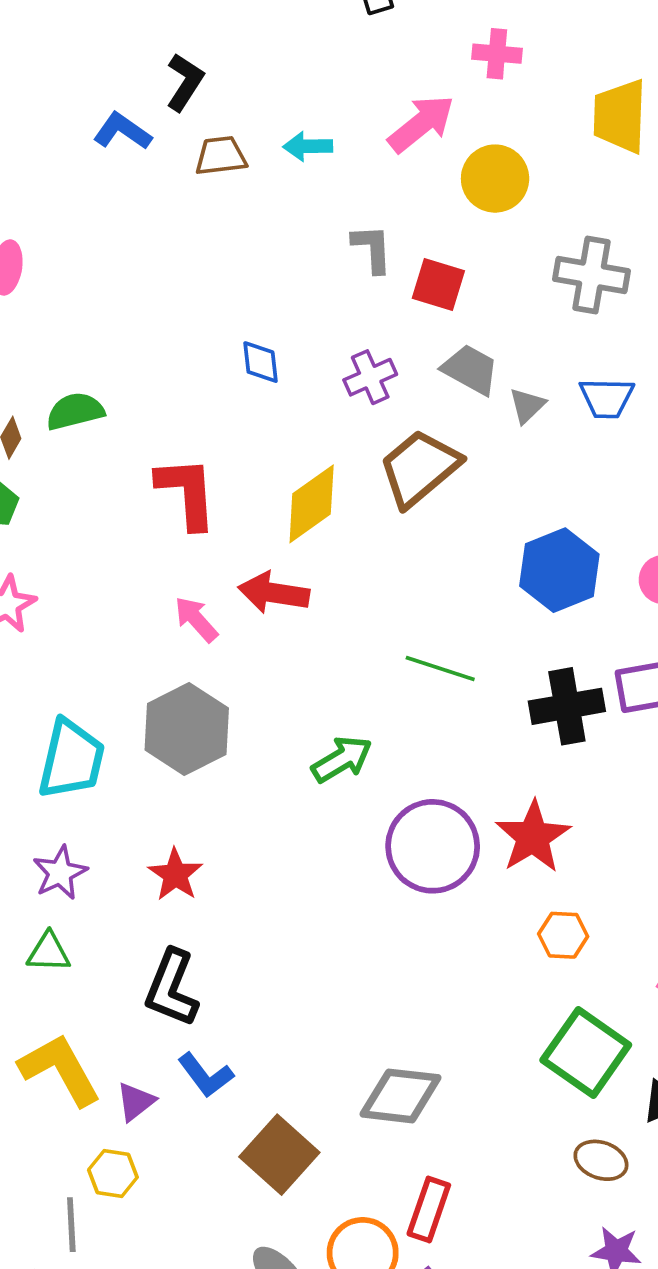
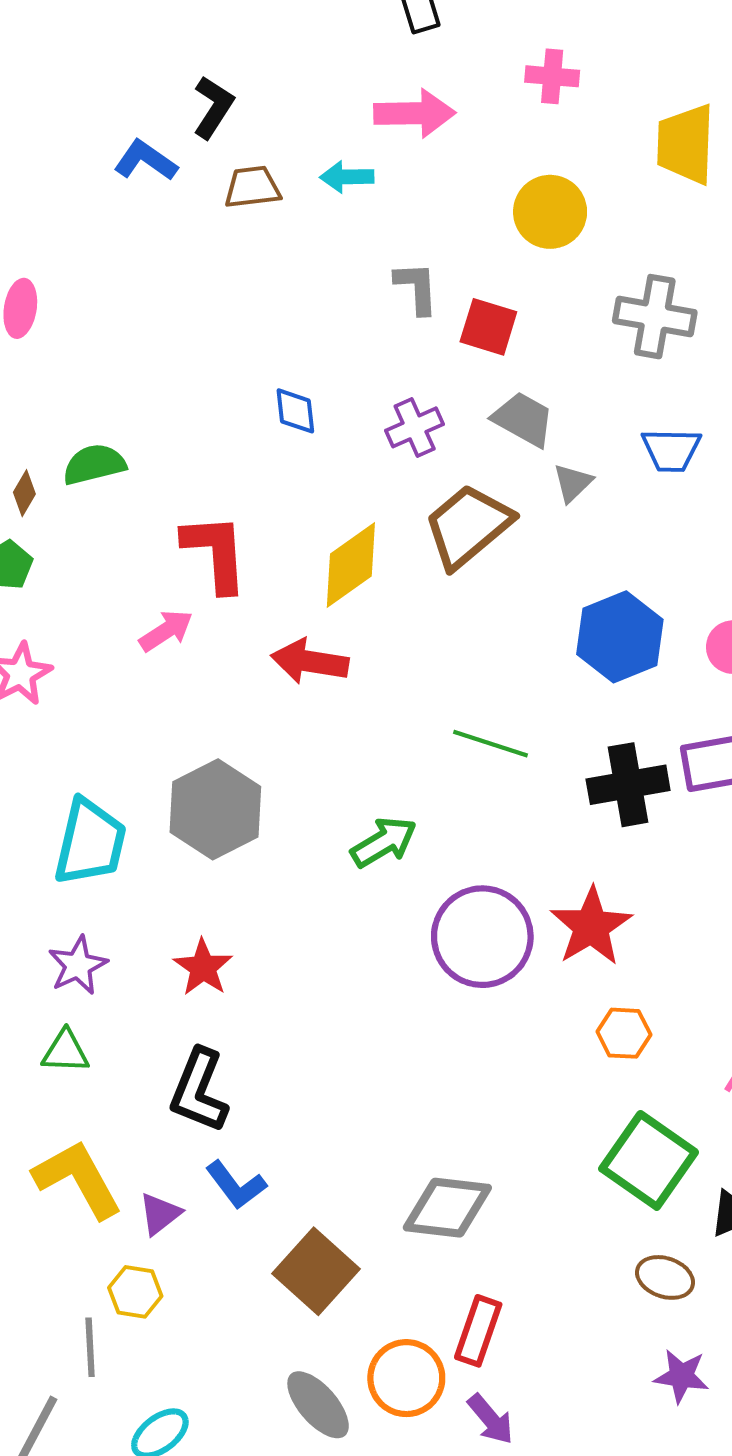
pink arrow: (421, 124) -> (415, 113), moved, turned 38
gray triangle: (527, 406) -> (573, 483), moved
pink arrow: (196, 619) -> (166, 631), moved, turned 99

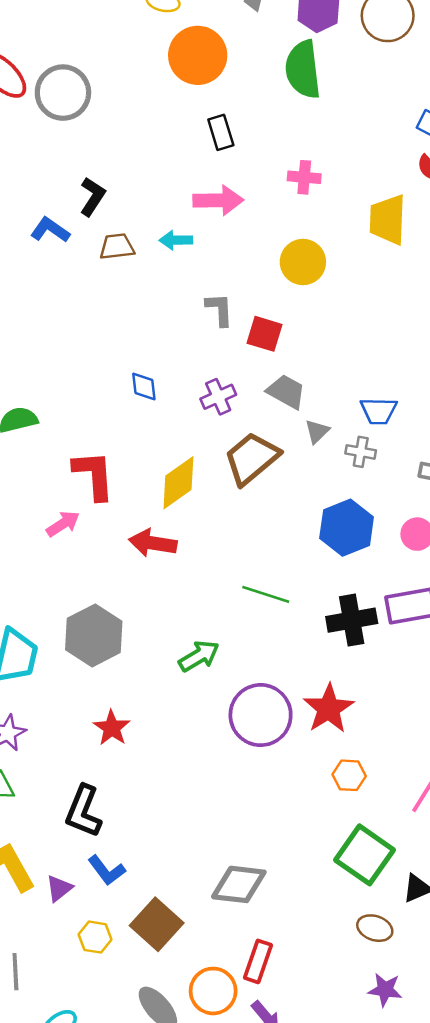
gray cross: (655, 317) -> (361, 452), moved, size x0.6
red star: (203, 967) -> (112, 728), moved
yellow hexagon: (135, 1292) -> (95, 937), moved

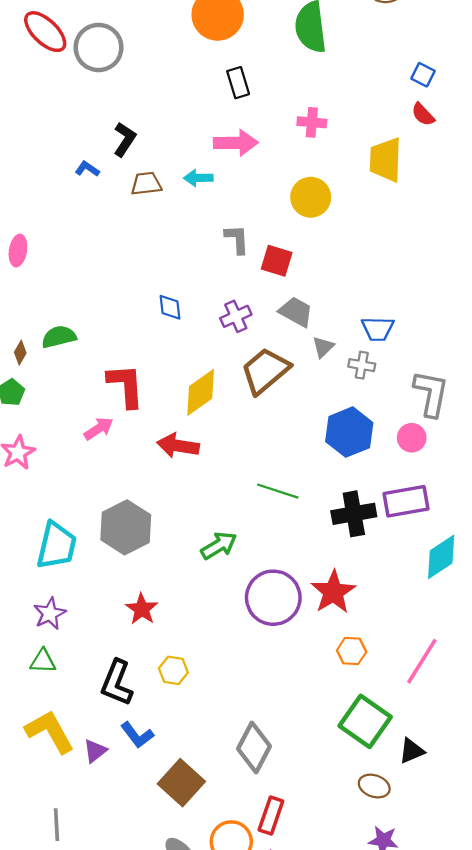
blue L-shape: (50, 230) -> (87, 169), size x0.7
gray diamond: (239, 884) -> (254, 747), turned -69
yellow hexagon: (95, 937) -> (173, 670), moved

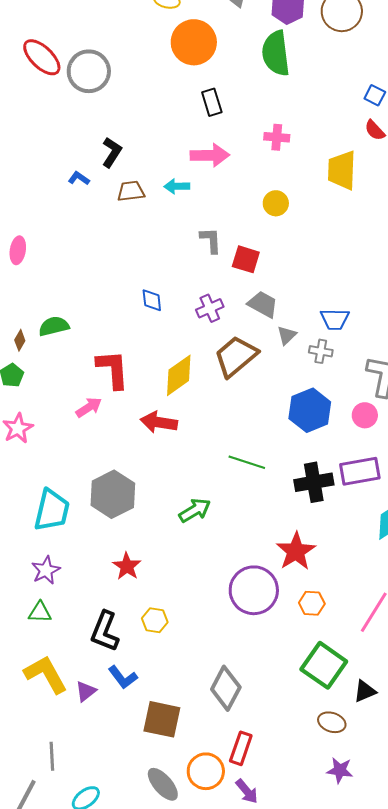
yellow circle: (311, 197) -> (276, 203), size x0.7
purple circle: (273, 598) -> (254, 590), moved
brown square: (181, 783) -> (162, 719), turned -30

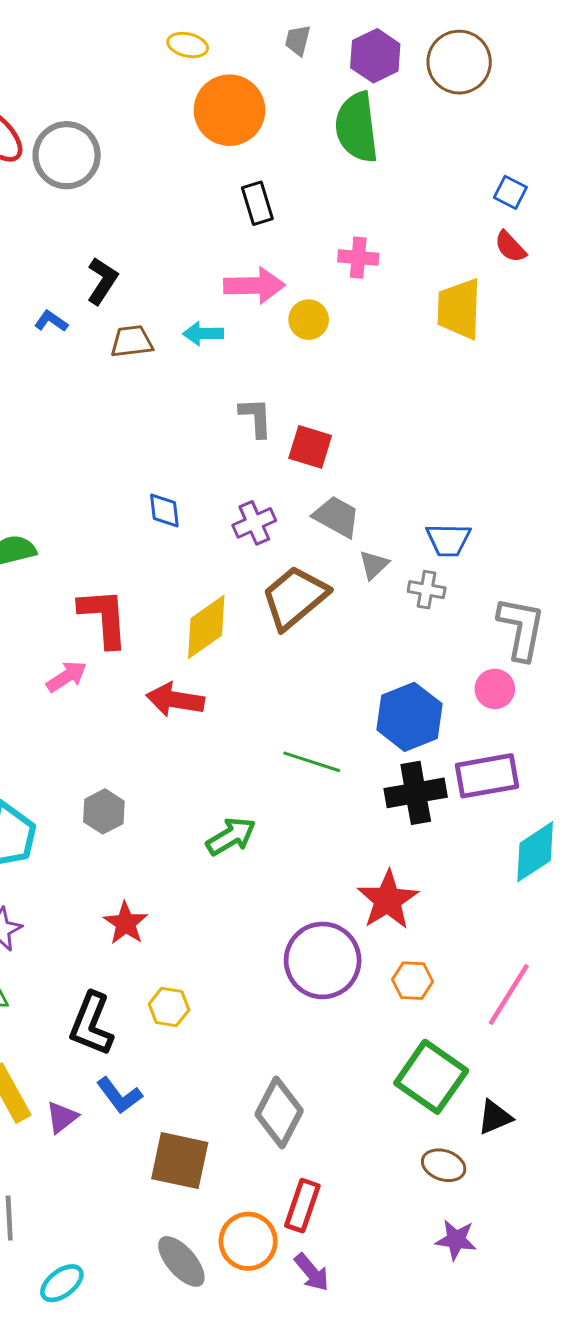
yellow circle: (276, 203) -> (309, 320), moved
blue hexagon: (310, 410) -> (409, 717), moved
gray hexagon: (113, 494) -> (104, 811), size x0.6

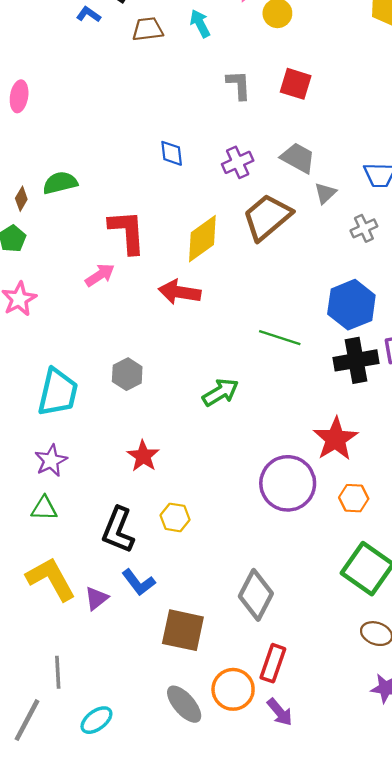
cyan arrow: (203, 334) -> (200, 24), turned 64
red square: (310, 447) -> (296, 84), moved
gray cross: (427, 590) -> (364, 228), moved, turned -35

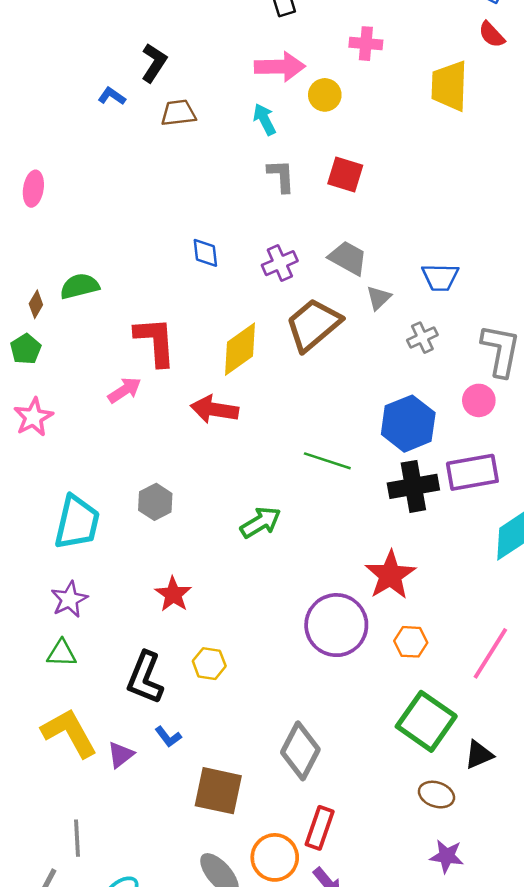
cyan arrow: (200, 24) -> (264, 119), moved
blue L-shape: (139, 582) -> (168, 737), size x0.7

